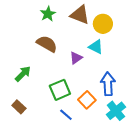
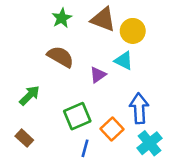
blue line: (66, 115) -> (85, 148), turned 64

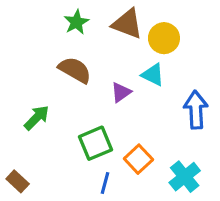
blue arrow: (139, 108) -> (196, 110), moved
brown rectangle: (24, 138) -> (18, 181), moved

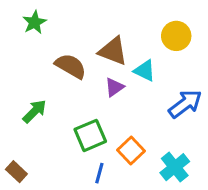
green star: (76, 22) -> (34, 22), moved
brown triangle: (127, 24) -> (113, 51), moved
yellow circle: (164, 38) -> (176, 36), moved
blue arrow: (196, 110) -> (185, 104), turned 56

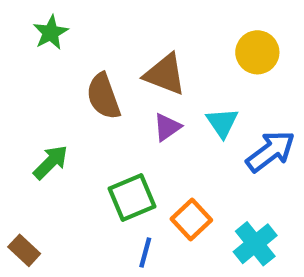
brown semicircle: (71, 66) -> (103, 96), turned -140
cyan triangle: (145, 71) -> (222, 123), moved, turned 30

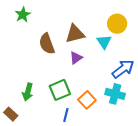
brown triangle: (165, 74) -> (75, 34), turned -35
cyan triangle: (222, 123) -> (104, 42), moved
green arrow: (51, 162) -> (28, 92), moved, turned 150
cyan cross: (255, 244) -> (115, 94), moved, turned -36

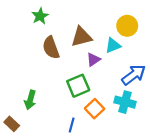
green star: (23, 15) -> (40, 16), moved
cyan triangle: (104, 42) -> (113, 45), turned 42
purple triangle: (76, 58) -> (93, 60), moved
green square: (60, 90) -> (78, 86), moved

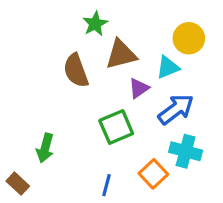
green star: (40, 16) -> (95, 24), moved
blue arrow: (134, 75) -> (176, 109), moved
orange square: (94, 109) -> (153, 174), moved

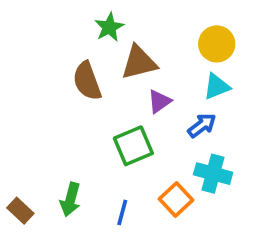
cyan triangle: (168, 67) -> (217, 87), moved
blue arrow: (176, 109) -> (202, 125), size x0.7
green arrow: (45, 148) -> (70, 200), moved

